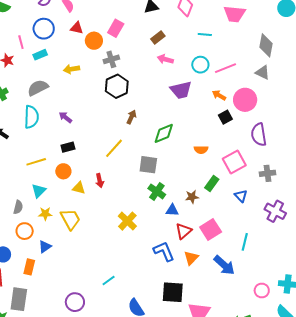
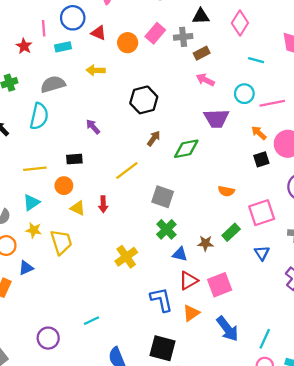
red triangle: (77, 28) -> (99, 33), moved
gray cross: (111, 59) -> (183, 37), moved
purple arrow: (65, 117) -> (93, 127), moved
green diamond: (164, 133) -> (186, 149), moved
cyan line: (245, 242) -> (265, 339), moved

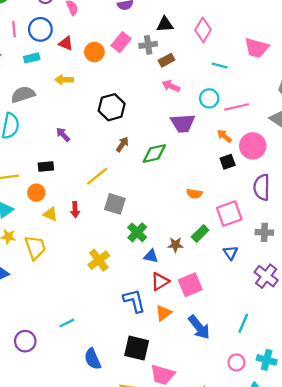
pink line: (44, 28) -> (14, 29), moved
gray square: (163, 197) -> (115, 204), moved
cyan line: (265, 339) -> (243, 323), moved

